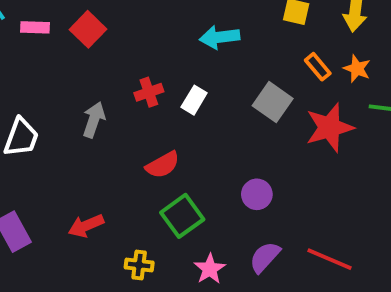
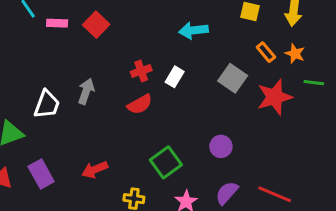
gray arrow: (94, 120) -> (86, 91), moved
red semicircle: (163, 165) -> (140, 104), moved

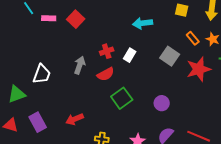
gray arrow: (86, 91) -> (80, 65), moved
green square: (166, 162) -> (122, 98), moved

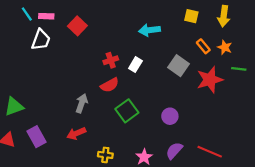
pink rectangle: (49, 18) -> (46, 16), moved
gray arrow: (80, 65) -> (82, 103), moved
white trapezoid: (42, 74) -> (41, 40), moved

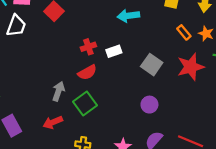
white rectangle: (135, 65) -> (114, 51), turned 40
gray square: (179, 66) -> (152, 65), moved
green square: (127, 111) -> (85, 103), moved

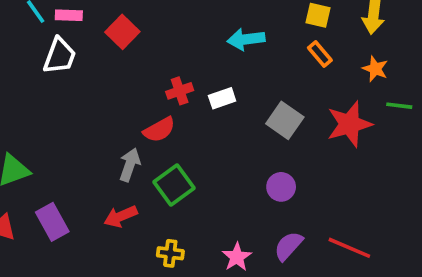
orange rectangle: (184, 32) -> (320, 54), moved
red semicircle: (87, 72) -> (159, 130), moved

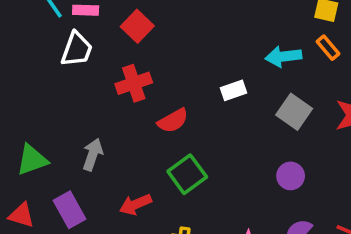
cyan arrow: (246, 39) -> (283, 56), moved
red cross: (180, 91) -> (134, 83), moved, size x1.4
gray arrow: (130, 165) -> (93, 155), moved

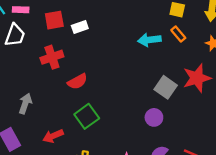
red square: (137, 26) -> (54, 20), turned 36
white rectangle: (234, 90) -> (80, 27), moved
gray square: (294, 112) -> (166, 87), moved

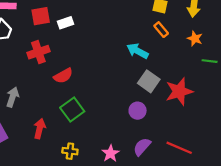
cyan arrow: (149, 40) -> (138, 51), moved, turned 35
red star: (197, 78) -> (179, 91), moved
red arrow: (53, 136) -> (40, 129), turned 126

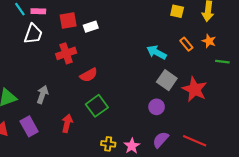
orange rectangle: (161, 30) -> (186, 44), moved
red star: (179, 91) -> (195, 89), turned -30
yellow cross: (70, 151) -> (108, 144), moved

